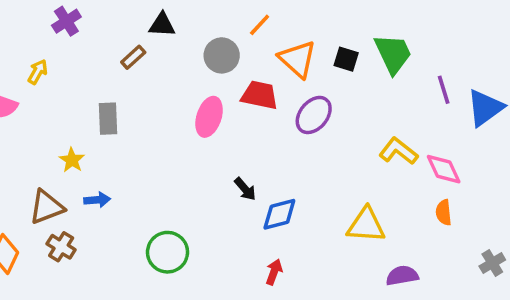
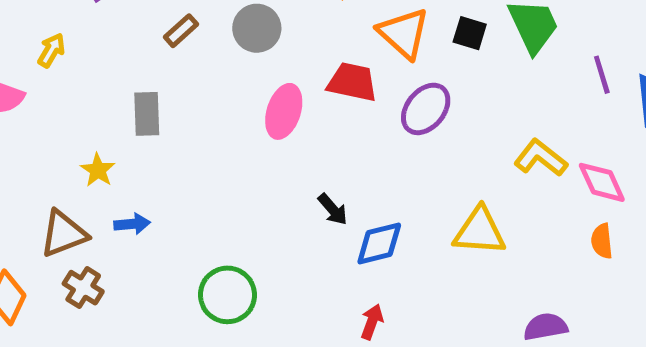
gray circle: (222, 55) -> (257, 28), moved
yellow triangle: (366, 225) -> (479, 231), moved

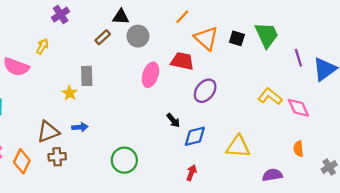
purple ellipse: (426, 109) -> (205, 91), moved
yellow star: (98, 170) -> (70, 93), moved
yellow triangle: (479, 231) -> (238, 147), moved
orange semicircle: (602, 241) -> (298, 149), moved
brown cross: (83, 288) -> (57, 157), turned -36

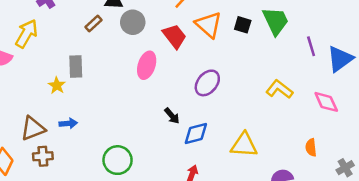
yellow arrow: (42, 46) -> (26, 34), size x1.6
red trapezoid: (182, 61) -> (174, 36), moved, turned 40
pink diamond: (298, 108) -> (326, 102), moved

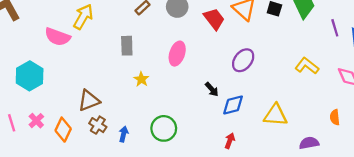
pink ellipse: (147, 65) -> (177, 54), moved
yellow star: (57, 85) -> (141, 79), moved
blue arrow: (68, 123) -> (123, 134), moved, turned -72
brown cross: (43, 156) -> (98, 125), turned 36

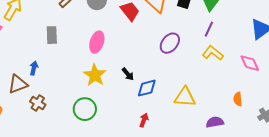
purple line: (335, 28) -> (209, 29), moved, turned 42
purple ellipse: (243, 60) -> (170, 43), moved
yellow star: (141, 79) -> (95, 75), moved, size x1.6
brown cross: (98, 125) -> (38, 103), moved
blue arrow: (123, 134) -> (34, 68), moved

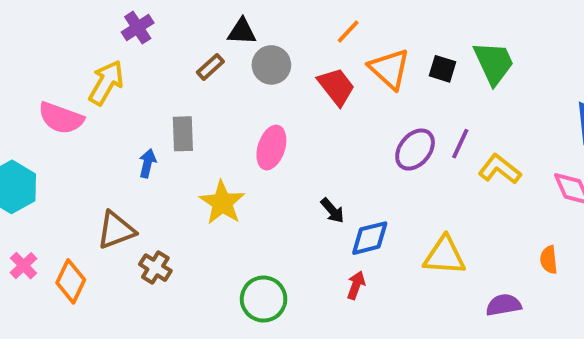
purple line: (209, 29) -> (460, 144), moved
blue arrow: (34, 68) -> (147, 163), moved
yellow star: (95, 75) -> (222, 203), moved
green circle: (85, 109) -> (264, 299), moved
red arrow: (144, 120) -> (356, 285), moved

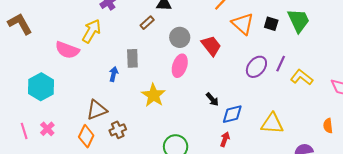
gray circle: (271, 65) -> (180, 37), moved
red trapezoid: (336, 87) -> (211, 46), moved
brown cross: (155, 268) -> (118, 130), turned 35
orange diamond: (71, 281) -> (86, 136), moved

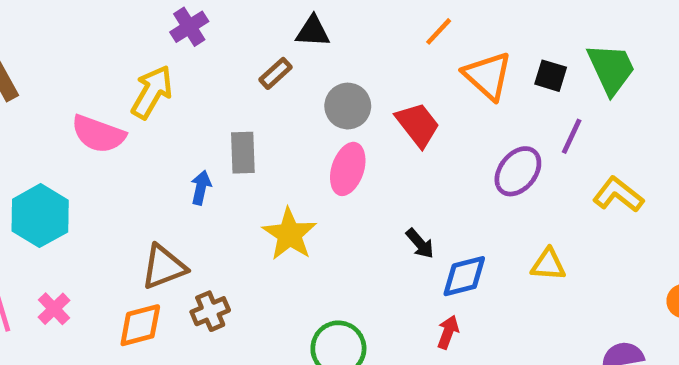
purple line: (281, 64) -> (572, 136), moved
yellow triangle: (272, 124) -> (548, 265), moved, size x0.7
orange diamond: (86, 136) -> (140, 325), turned 50

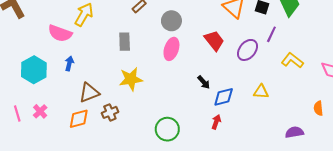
red trapezoid: (418, 125) -> (214, 41), moved
blue arrow: (201, 188) -> (69, 64), moved
yellow star: (289, 234) -> (131, 79), moved, turned 30

